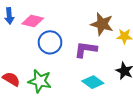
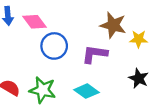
pink diamond: (33, 21) -> (34, 22), turned 40
cyan diamond: (93, 82) -> (87, 91), moved

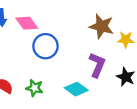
purple L-shape: (95, 54) -> (97, 65), moved, turned 105
green star: (43, 90) -> (34, 88), size x0.7

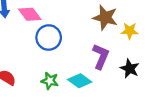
green star: (34, 88) -> (50, 81), moved

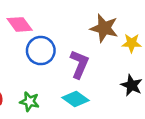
purple L-shape: (101, 56) -> (79, 64), moved
green star: (50, 81) -> (30, 102), moved

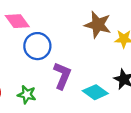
purple L-shape: (79, 64) -> (62, 76), moved
cyan diamond: (76, 99) -> (95, 92), moved

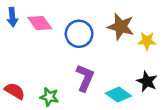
blue circle: (37, 46) -> (79, 34), moved

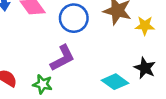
purple L-shape: (85, 78) -> (63, 58), moved, turned 40

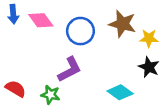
black star: (145, 68) -> (149, 67), moved

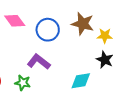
purple L-shape: (70, 69) -> (39, 62), turned -115
cyan diamond: (120, 92) -> (81, 81), turned -45

